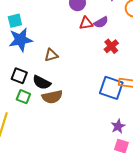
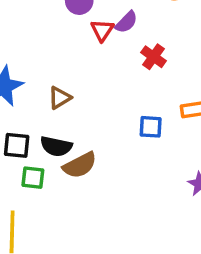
red triangle: (86, 23) -> (102, 30), turned -32
blue square: (111, 88) -> (151, 127), moved, size x0.6

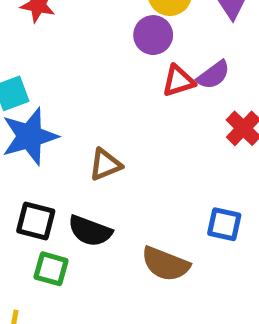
red triangle: (102, 30) -> (178, 81), turned 30
brown semicircle: (80, 165) -> (165, 264), moved, turned 40

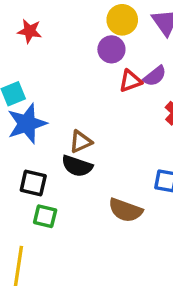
black semicircle: (90, 231) -> (77, 166), moved

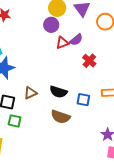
brown triangle: (81, 142) -> (30, 93), moved
black semicircle: (77, 166) -> (58, 92), moved

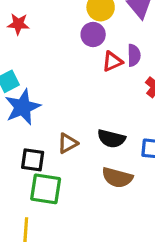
purple semicircle: (76, 40) -> (134, 55), turned -48
green square: (15, 121) -> (46, 189), size x1.5

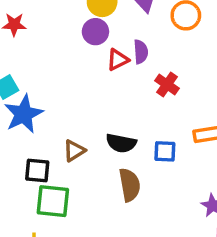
brown semicircle: (117, 178) -> (130, 185), turned -112

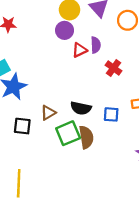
green square: (53, 201) -> (68, 133), moved, turned -30

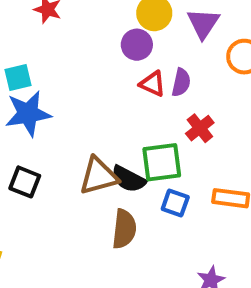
red triangle: (80, 50) -> (153, 84), turned 35
brown triangle: (48, 113) -> (99, 176), moved, size x1.5
green square: (68, 133) -> (162, 162), moved

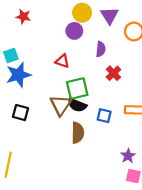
red triangle: (153, 84) -> (62, 61), moved
green square: (162, 162) -> (77, 89), moved
brown triangle: (99, 176) -> (61, 105), turned -35

